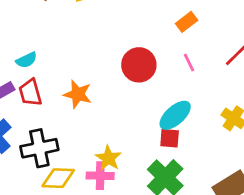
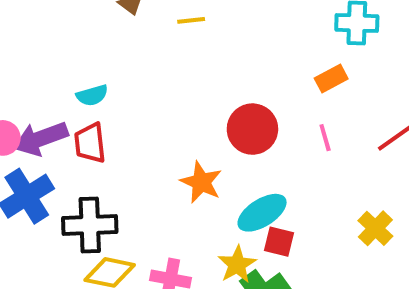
orange star: (78, 94) -> (201, 182), moved
cyan ellipse: (175, 115) -> (262, 213), moved
yellow star: (108, 158) -> (237, 264), moved

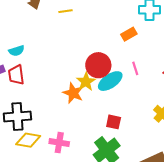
orange rectangle: (331, 79) -> (129, 34), moved
cyan ellipse: (262, 213) -> (110, 81), moved
yellow star: (237, 264) -> (86, 82), moved

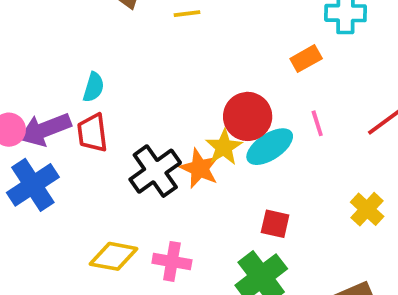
cyan semicircle: (17, 51) -> (94, 87), turned -56
black cross: (17, 116) -> (155, 171), moved, turned -32

